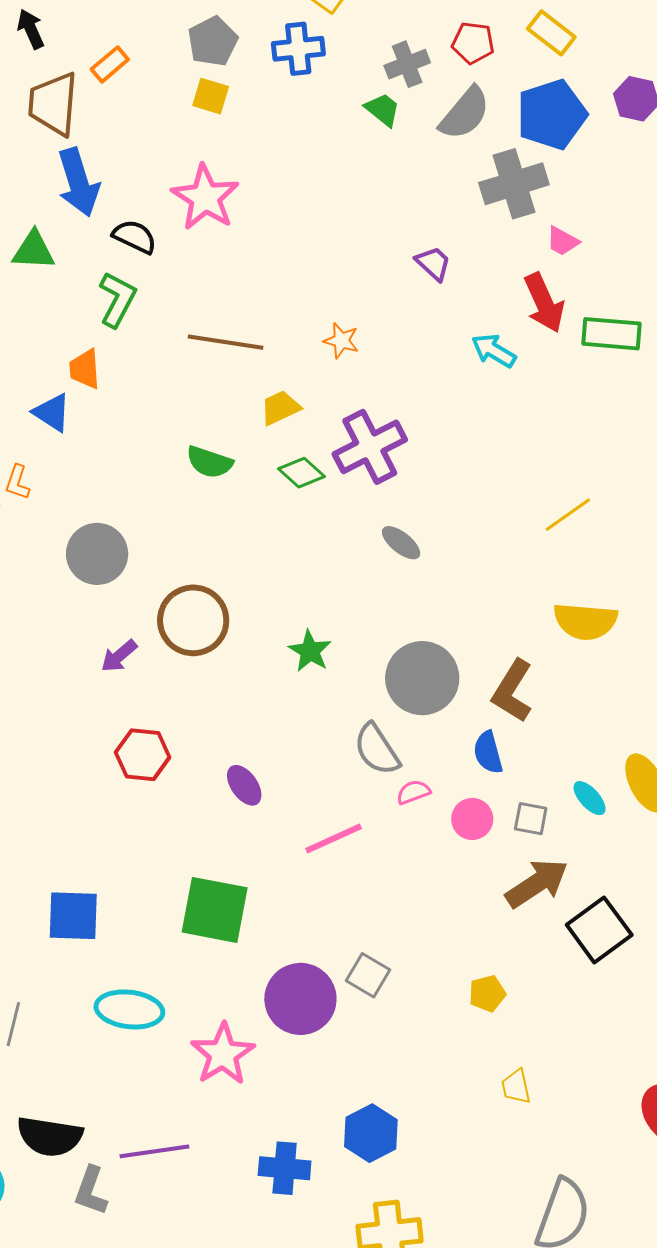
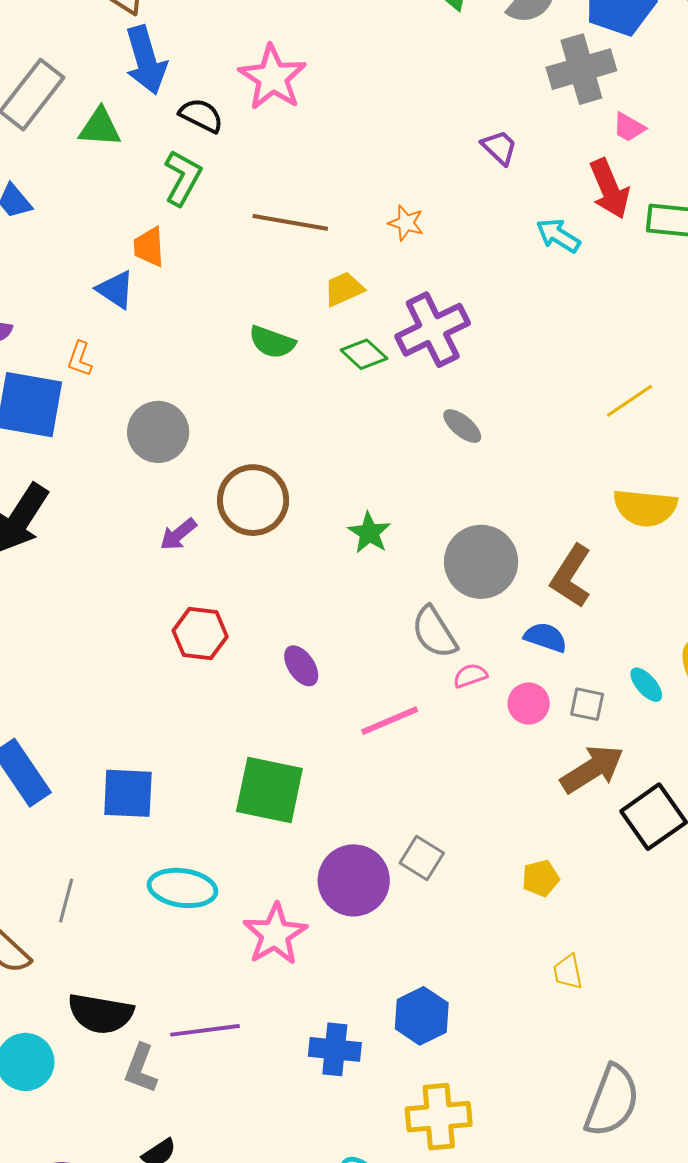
blue semicircle: (488, 752) -> (546, 637), turned 123

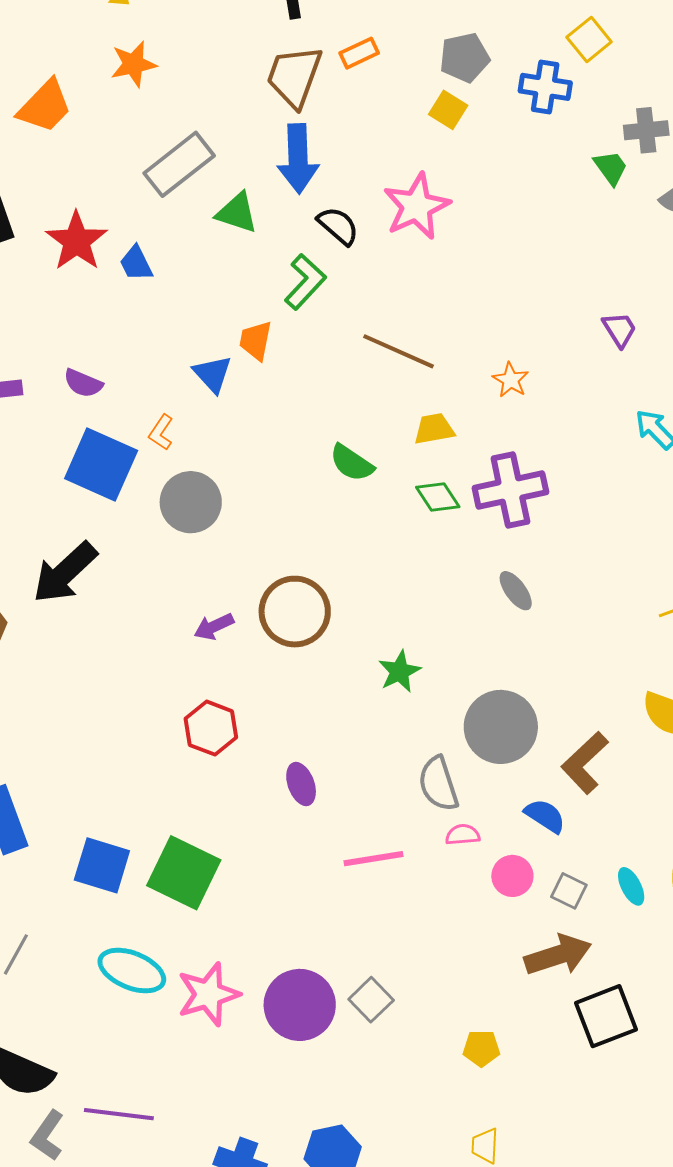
gray circle: (158, 432) -> (191, 502), moved
green square: (269, 790) -> (184, 873), moved
pink star: (275, 934) -> (208, 994), moved

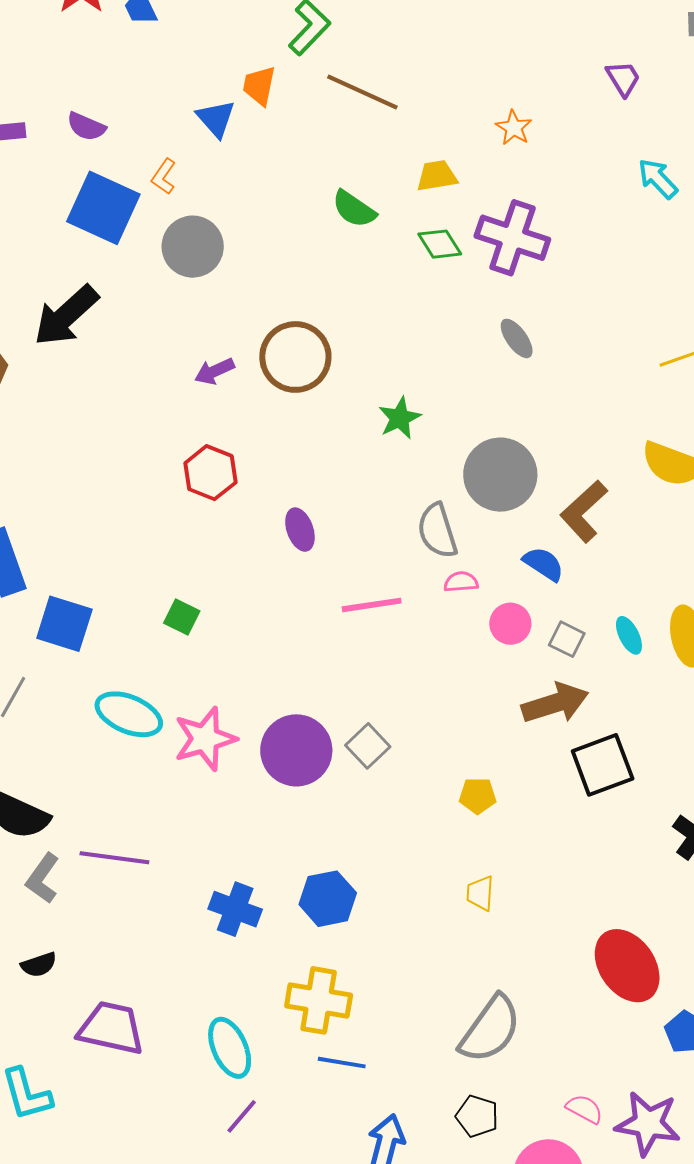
brown line: (398, 351) -> (362, 92), moved
purple cross: (510, 490) -> (512, 238), turned 30
blue square: (102, 865) -> (64, 624), moved
green square: (184, 873) -> (182, 617), size x0.5

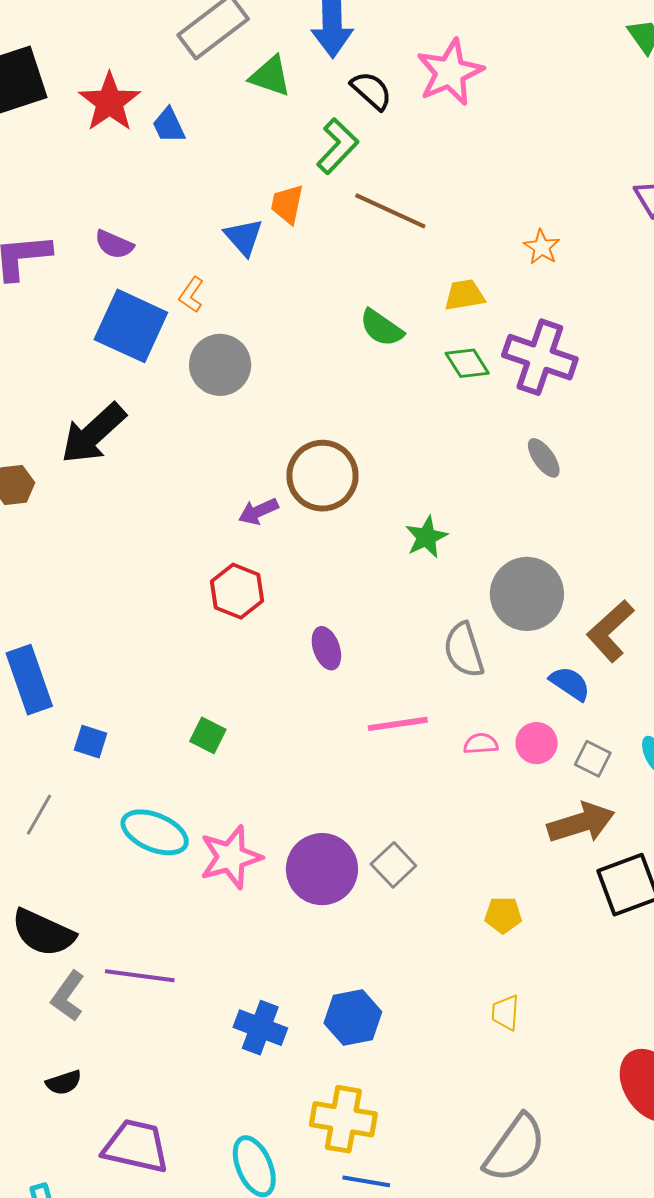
purple arrow: (214, 371) -> (258, 511), moved
pink semicircle: (461, 582) -> (481, 744), moved
blue square: (64, 624) -> (91, 742), size x0.6

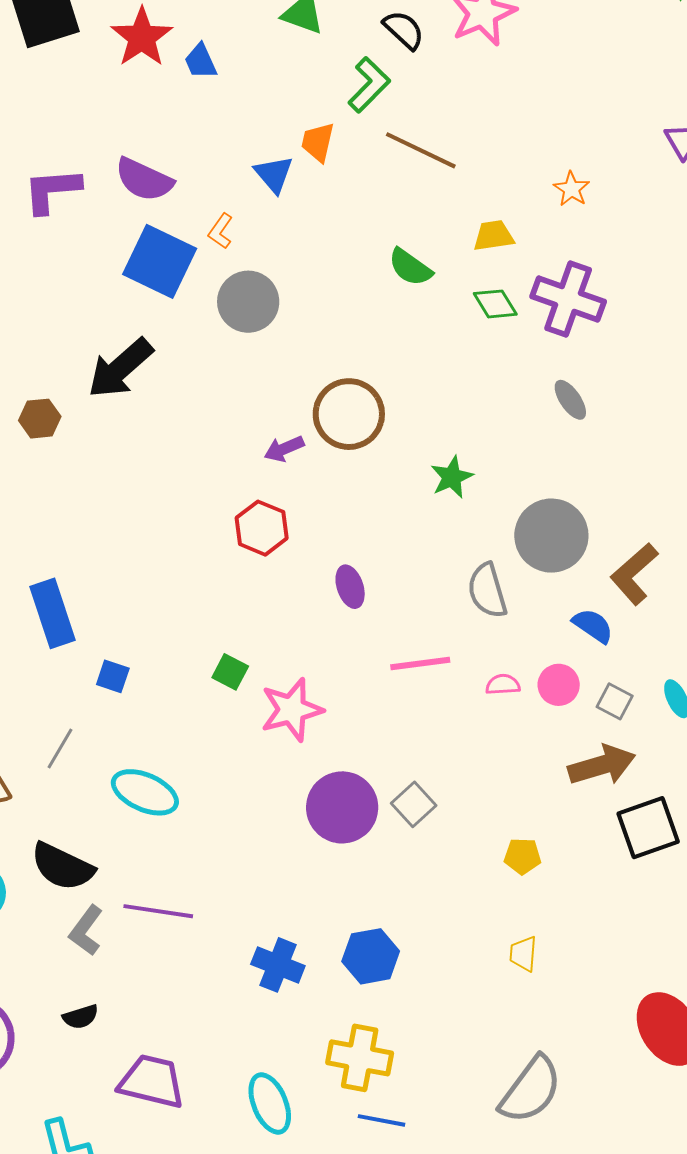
purple semicircle: (114, 244) -> (144, 180), size x1.5
cyan ellipse: (155, 832) -> (145, 792), moved
pink star: (231, 857) -> (292, 710), moved

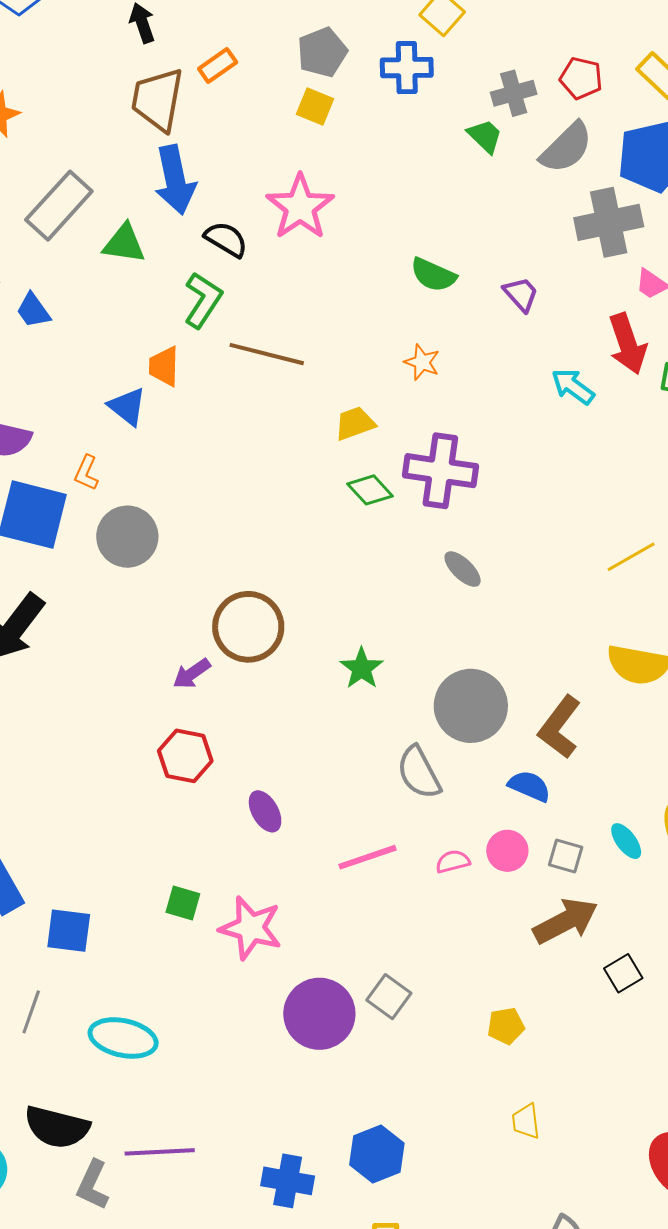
green semicircle: (410, 267) -> (433, 275), moved
purple ellipse: (350, 587) -> (265, 811), moved
blue square: (113, 676) -> (69, 931), size x1.4
pink star: (292, 710) -> (251, 928), turned -30
black square: (648, 828) -> (623, 973), size x0.6

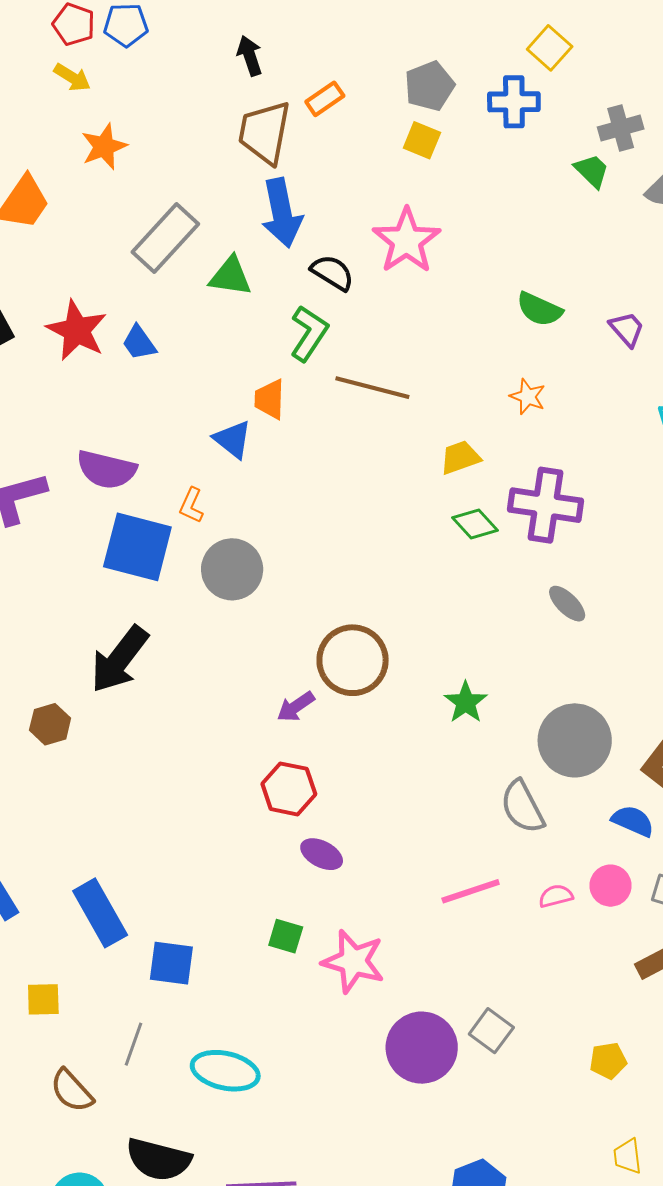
purple ellipse: (265, 811) -> (322, 854), moved, turned -33

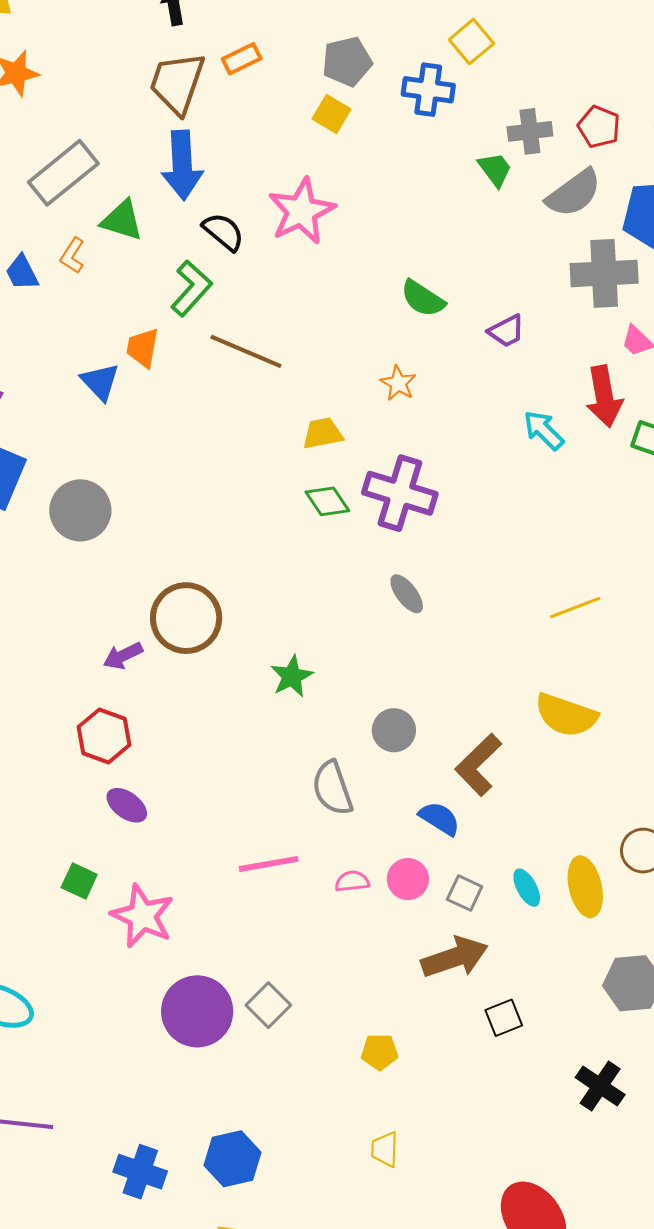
purple trapezoid: (627, 329) -> (506, 331), turned 96
orange L-shape: (191, 505) -> (72, 256), moved
gray circle: (575, 740) -> (394, 730), size x0.6

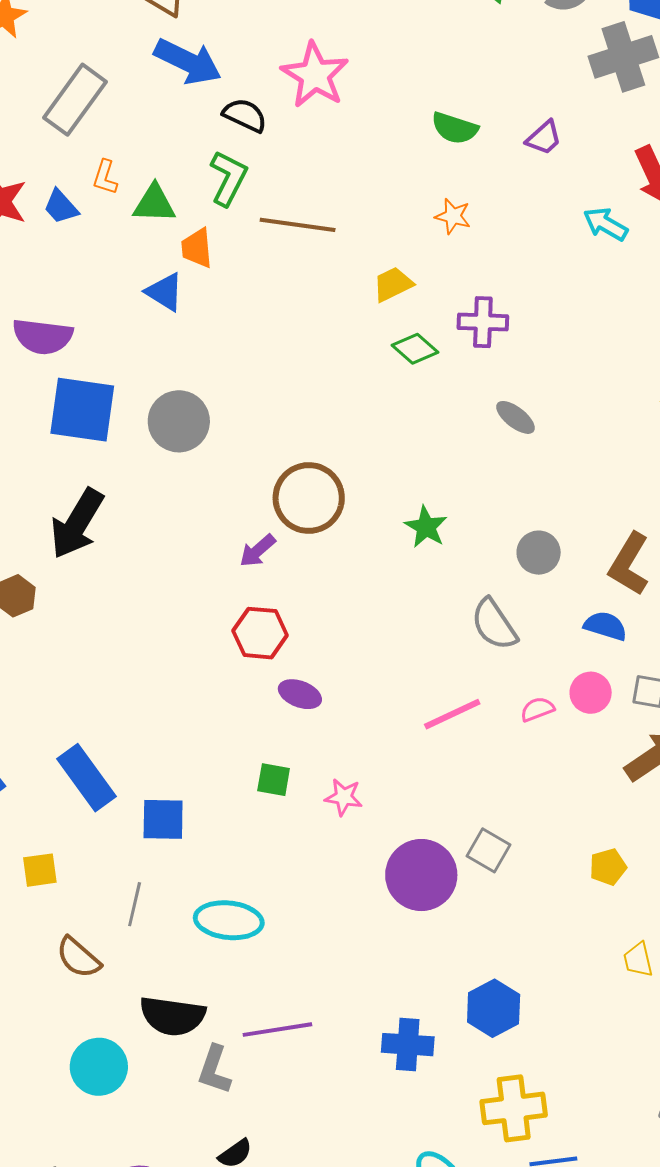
blue arrow: (182, 165) -> (188, 62), turned -46
green triangle: (122, 220) -> (154, 204), moved
purple cross: (400, 493) -> (483, 322), size x0.7
pink star: (142, 916) -> (344, 797), size x0.6

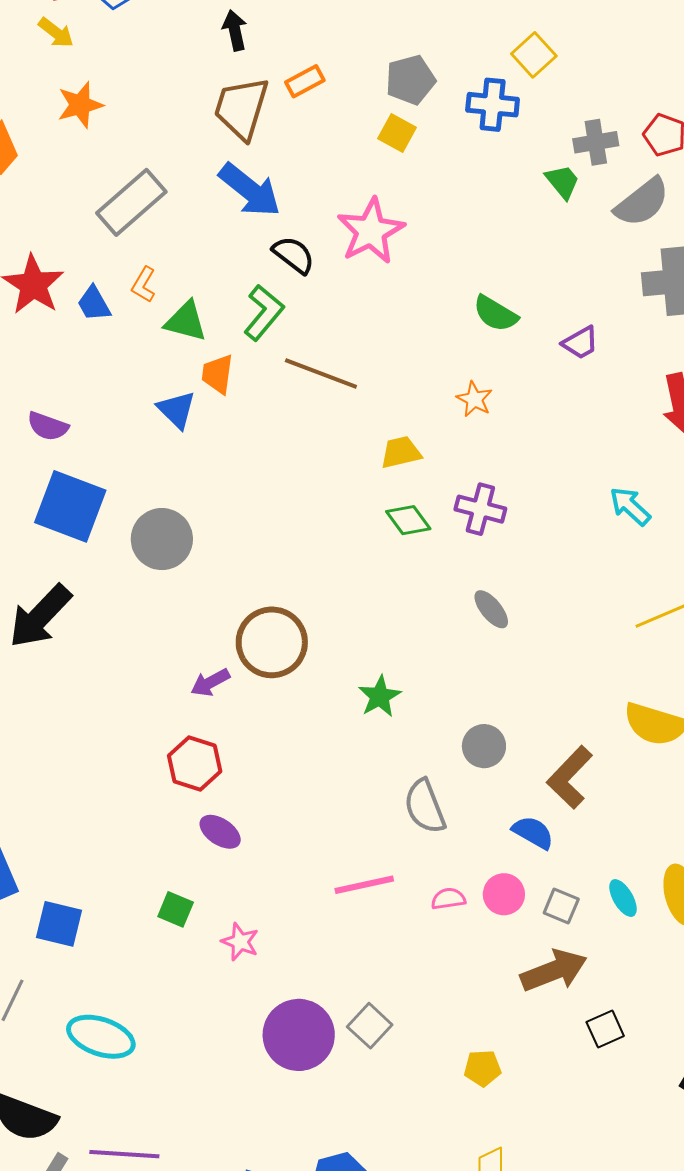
cyan arrow: (605, 224) -> (630, 506), moved
purple semicircle: (43, 336) -> (48, 426), size x0.7

